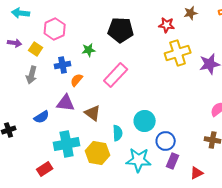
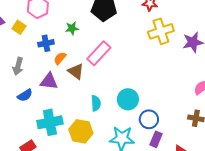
gray arrow: (32, 75) -> (18, 66), moved
brown triangle: (93, 113) -> (76, 71), moved
cyan semicircle: (118, 133) -> (96, 103), moved

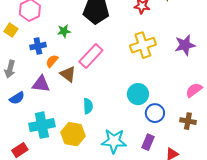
yellow cross: (161, 31) -> (143, 45), moved
cyan circle: (128, 99) -> (138, 94), moved
blue circle: (149, 119) -> (155, 113), moved

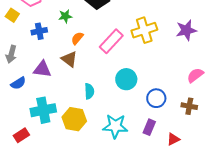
pink rectangle: (91, 56) -> (111, 41), moved
orange semicircle: (52, 61) -> (77, 38), moved
cyan circle: (138, 94) -> (126, 79), moved

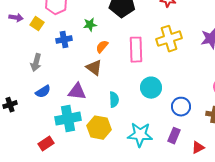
pink rectangle: (111, 41) -> (136, 50), turned -45
purple triangle: (42, 69) -> (77, 92), moved

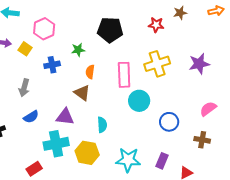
orange semicircle: (102, 47) -> (90, 72), turned -32
cyan circle: (151, 88) -> (139, 101), moved
blue circle: (181, 107) -> (169, 122), moved

